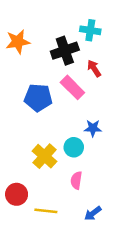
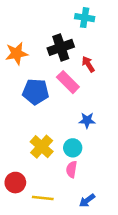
cyan cross: (90, 30) -> (85, 18), moved
orange star: (18, 42) -> (17, 53), moved
cyan circle: (74, 147) -> (73, 148), moved

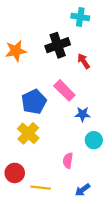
pink rectangle: (68, 82) -> (64, 90), moved
blue pentagon: (36, 92) -> (34, 102), moved, turned -30
yellow cross: (42, 147) -> (28, 133), moved
cyan circle: (73, 148) -> (94, 140), moved

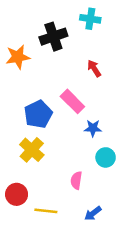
black cross: (58, 45) -> (53, 37), moved

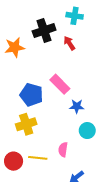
red arrow: (94, 68) -> (69, 43), moved
blue pentagon: (38, 114) -> (31, 95), turned -30
yellow cross: (32, 150) -> (26, 124), turned 30
yellow line: (46, 211) -> (38, 158), moved

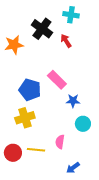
black cross: (44, 31) -> (42, 29), turned -35

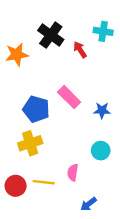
cyan cross: (71, 15) -> (103, 31), moved
blue star: (73, 101) -> (102, 110), moved

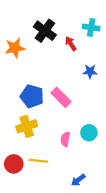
pink rectangle: (69, 97) -> (61, 97), moved
blue star: (102, 110) -> (90, 72), moved
pink semicircle: (73, 172) -> (65, 139), moved

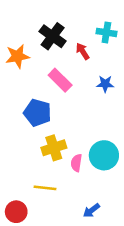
pink rectangle: (61, 97) -> (60, 80), moved
yellow cross: (27, 126) -> (54, 148), moved
cyan circle: (89, 133) -> (104, 155), size x1.5
red circle: (14, 164) -> (16, 212), moved

